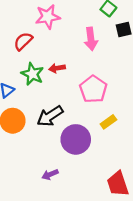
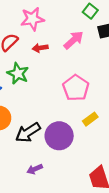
pink arrow: (91, 39) -> (74, 40), turned -125
red arrow: (57, 68) -> (40, 48), moved
black arrow: (50, 116) -> (28, 132), moved

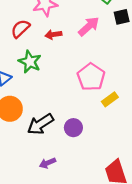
yellow rectangle: (90, 119) -> (110, 99), moved
purple circle: (59, 136) -> (73, 128), size x0.6

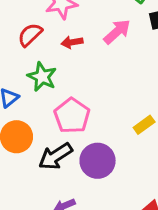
pink pentagon: (91, 77) -> (72, 116), moved
purple circle: (73, 128) -> (98, 161), size x1.5

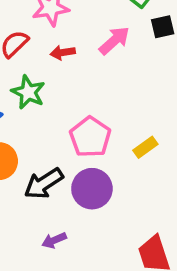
pink pentagon: (72, 116) -> (90, 137), moved

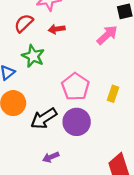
pink arrow: (114, 41) -> (107, 35), moved
yellow rectangle: (145, 147) -> (113, 94), turned -35

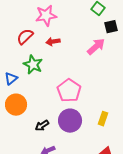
yellow rectangle: (113, 94) -> (103, 119), moved
black arrow: (44, 118) -> (42, 126), moved, size x0.6

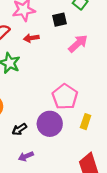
black square: (111, 27) -> (60, 20), moved
pink pentagon: (69, 91) -> (65, 97), moved

